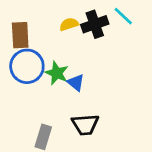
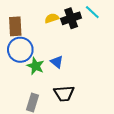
green star: (57, 73) -> (36, 66), moved

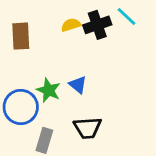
blue circle: (20, 50) -> (21, 107), moved

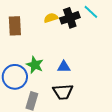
blue triangle: (78, 85) -> (64, 67), moved, turned -40

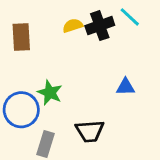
blue triangle: (64, 67) -> (125, 87), moved

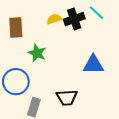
blue triangle: (125, 87) -> (93, 65), size x1.5
green star: (50, 93) -> (37, 53), moved

